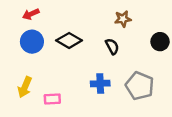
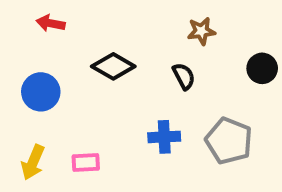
red arrow: (31, 14) -> (51, 23), turned 35
blue circle: (32, 42) -> (41, 92), moved
yellow arrow: (25, 87) -> (33, 162), moved

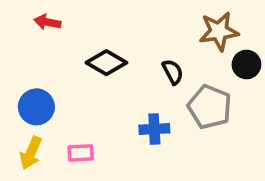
brown star: (201, 31) -> (219, 31), moved, size x1.5
blue circle: (41, 92) -> (36, 107), moved
gray pentagon: (229, 141) -> (210, 107), moved

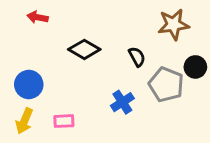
black circle: (246, 64) -> (195, 67), moved
blue cross: (154, 129) -> (122, 102), turned -30

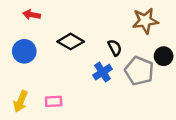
blue circle: (29, 84) -> (24, 51), moved
blue cross: (122, 102) -> (102, 72), moved

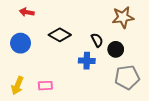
black circle: (164, 56) -> (116, 49), moved
gray pentagon: (139, 71) -> (127, 77), moved, turned -30
blue cross: (102, 72) -> (87, 61), turned 35

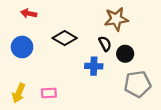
brown star: (123, 17) -> (116, 19), moved

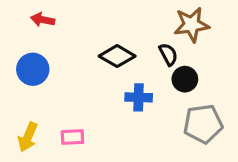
brown star: (116, 19) -> (191, 25), moved
black diamond: (65, 38) -> (117, 56), moved
black semicircle: (105, 44) -> (168, 54), moved

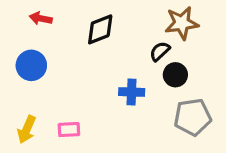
black semicircle: (168, 54) -> (160, 51), turned -105
black diamond: (117, 56) -> (100, 29), moved, turned -52

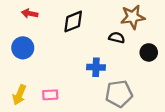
black semicircle: (160, 51) -> (117, 38), turned 56
black circle: (175, 75) -> (149, 52), moved
gray pentagon: (193, 117) -> (119, 94), moved

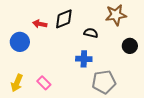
red arrow: (30, 14) -> (40, 24), moved
black semicircle: (117, 38) -> (91, 33), moved
pink rectangle: (50, 95) -> (44, 83), turned 48

